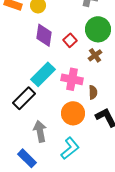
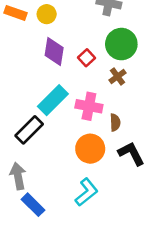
gray arrow: (40, 131) -> (18, 176), moved

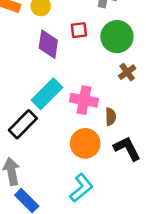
red square: (86, 58) -> (79, 30), moved, turned 35
brown cross: (118, 76) -> (127, 72), moved

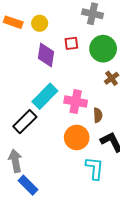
cyan L-shape: (81, 188) -> (95, 168), moved, turned -45

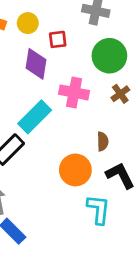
red square: (71, 43) -> (58, 39), moved
pink cross: (76, 102) -> (74, 92), moved

